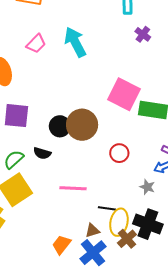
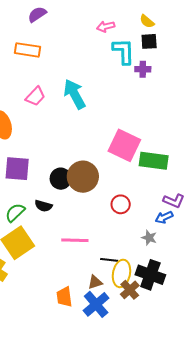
purple cross: (143, 34) -> (143, 69), moved, turned -35
orange trapezoid: (61, 245) -> (64, 297), turned -45

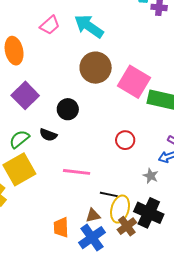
cyan arrow: (75, 94) -> (89, 26), turned -32
purple square: (17, 169) -> (25, 95), turned 36
brown circle: (83, 177) -> (96, 68), moved

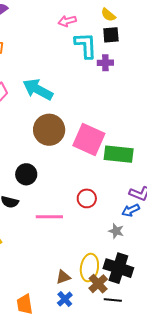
pink line: (77, 172) -> (49, 217), moved
black line: (109, 194) -> (113, 300), moved
orange trapezoid: (61, 227) -> (25, 304), moved
blue cross: (92, 238) -> (65, 299), size x0.6

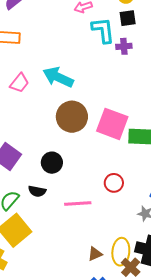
brown triangle: (63, 277) -> (95, 254), moved

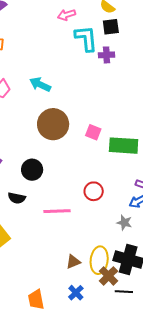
cyan arrow: (58, 77) -> (40, 84), size x0.7
pink square: (112, 124) -> (93, 132), size x0.5

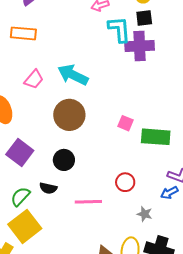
purple cross: (106, 55) -> (140, 46), size x1.8
cyan arrow: (40, 84) -> (73, 75), size x1.4
brown circle: (53, 124) -> (69, 115), moved
gray star: (124, 223) -> (145, 214), moved

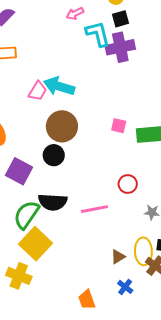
pink trapezoid: (34, 79) -> (38, 91), moved
black circle: (64, 160) -> (54, 155), moved
black semicircle: (48, 188) -> (53, 202), size x1.6
green semicircle: (20, 196) -> (26, 215), size x1.4

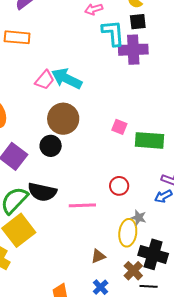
yellow ellipse: (143, 251) -> (128, 233), moved

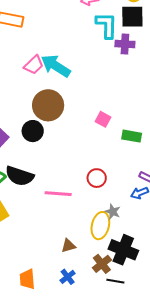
black square: (138, 22) -> (132, 17), size x1.4
purple cross: (133, 50) -> (125, 44), size x0.7
green rectangle: (150, 140) -> (132, 136), size x0.7

